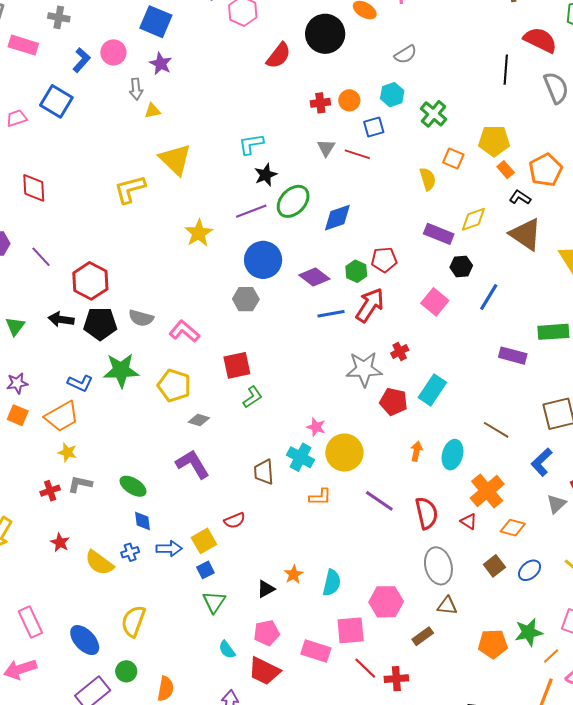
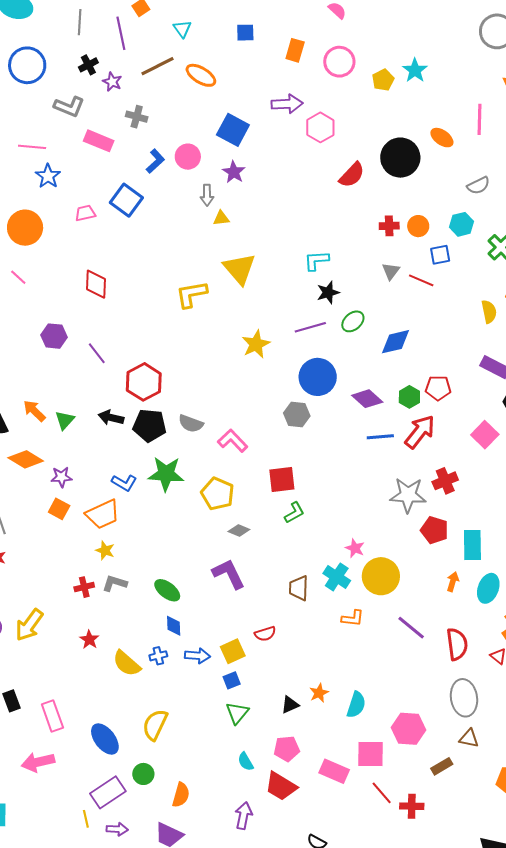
green ellipse: (293, 201) -> (353, 321), size x0.7
red cross: (400, 352) -> (445, 481), size x1.4
cyan rectangle: (432, 390) -> (472, 545), moved, turned -40

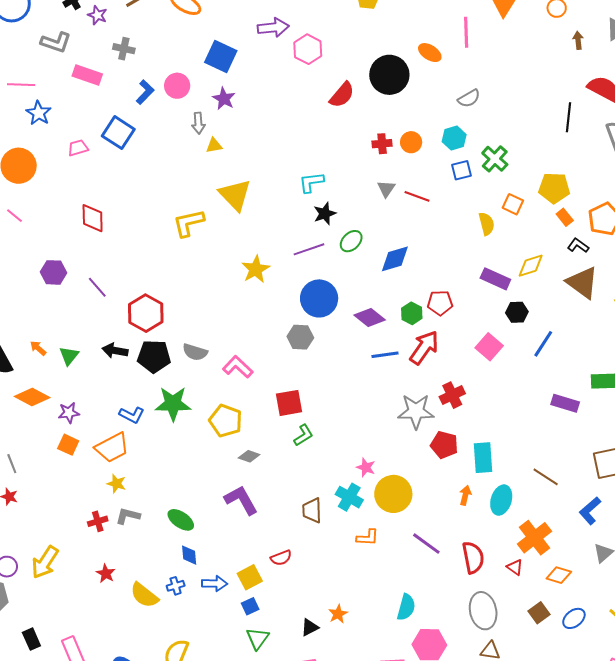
blue square: (440, 255) -> (462, 170), moved
orange arrow: (34, 411) -> (38, 348), size x0.7
cyan semicircle: (356, 705) -> (406, 607), moved

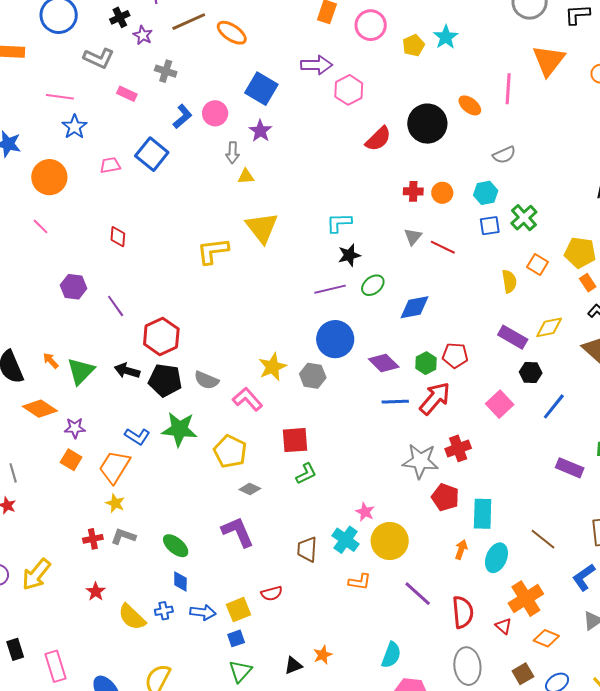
pink rectangle: (87, 75) -> (127, 94), size x0.7
red diamond: (93, 218) -> (118, 237), size x0.7
yellow star: (256, 269) -> (272, 367), moved
green triangle: (69, 356) -> (81, 371), size x1.4
orange trapezoid: (112, 448) -> (115, 467), turned 144

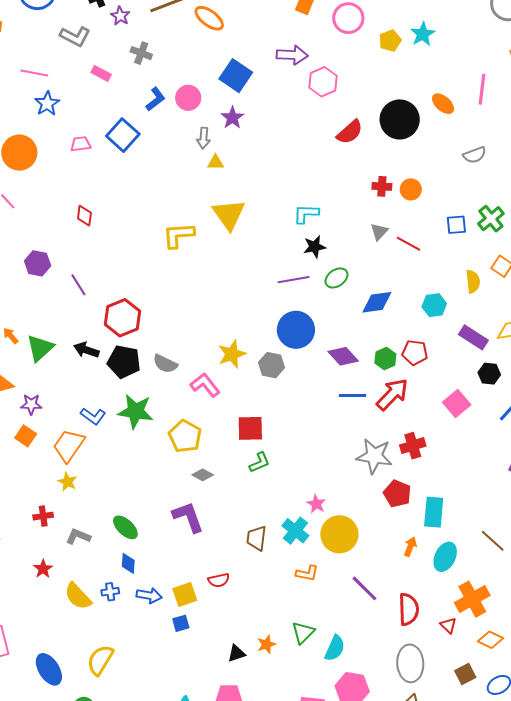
cyan hexagon: (486, 193) -> (434, 305), moved
gray L-shape: (123, 536) -> (78, 536), moved
green triangle: (240, 671) -> (303, 632), moved

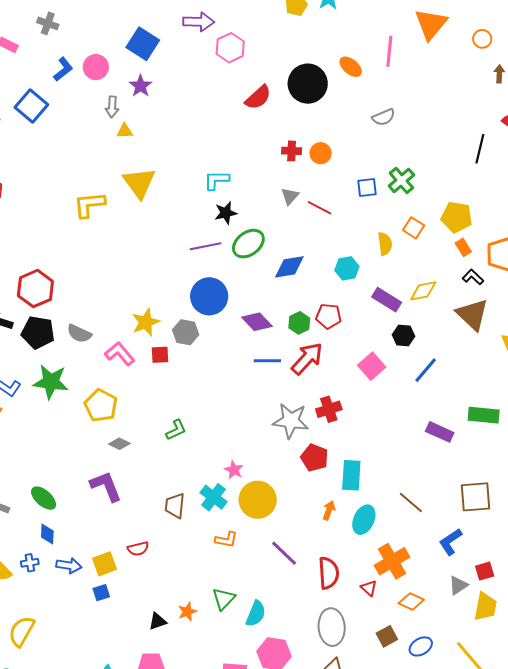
green ellipse: (336, 278) -> (248, 244), size x1.4
red square: (250, 428) -> (160, 355), moved, size x0.7

